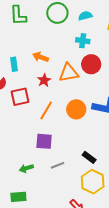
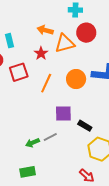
orange arrow: (41, 57) -> (45, 30), moved
purple square: (44, 141) -> (63, 114), moved
black rectangle: (89, 157) -> (85, 126), moved
gray line: (58, 165) -> (50, 137), moved

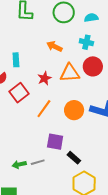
orange arrow: (45, 30) -> (54, 46), moved
red square: (19, 72) -> (19, 93), turned -30

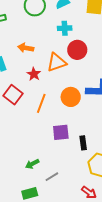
orange arrow: (54, 46) -> (26, 48), moved
black rectangle: (74, 158) -> (83, 143), turned 56
gray line: (38, 162) -> (52, 177), moved

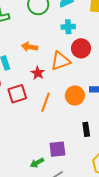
red square: (13, 95) -> (17, 94), turned 36
purple square: (61, 132) -> (57, 149), moved
black rectangle: (83, 143) -> (86, 129), moved

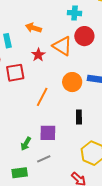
orange triangle: (60, 61) -> (62, 46), turned 45
orange line: (45, 102) -> (42, 97), moved
green arrow: (37, 163) -> (26, 144), turned -40

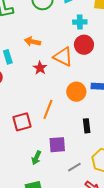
cyan cross: (75, 13) -> (80, 22), moved
red square: (15, 73) -> (22, 122), moved
gray line: (44, 159) -> (74, 167), moved

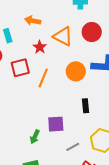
red circle: (84, 45) -> (92, 32), moved
orange line: (48, 109) -> (43, 78), moved
red square: (22, 122) -> (20, 68), moved

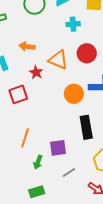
orange line: (43, 78) -> (25, 138), moved
black rectangle: (85, 106) -> (86, 127), size x1.6
gray line: (73, 147) -> (69, 173), moved

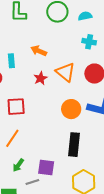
red square: (18, 94) -> (16, 107), moved
purple square: (58, 148) -> (46, 168), moved
gray line: (69, 173) -> (32, 182), moved

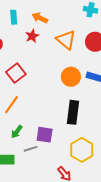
cyan rectangle: (11, 61) -> (14, 17), moved
red star: (41, 78) -> (32, 36), moved
red square: (16, 107) -> (16, 73), turned -36

